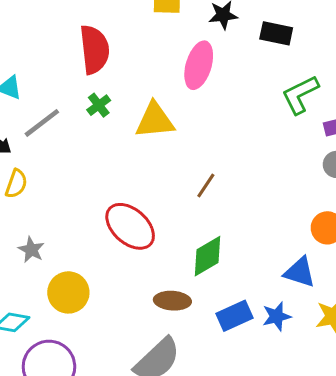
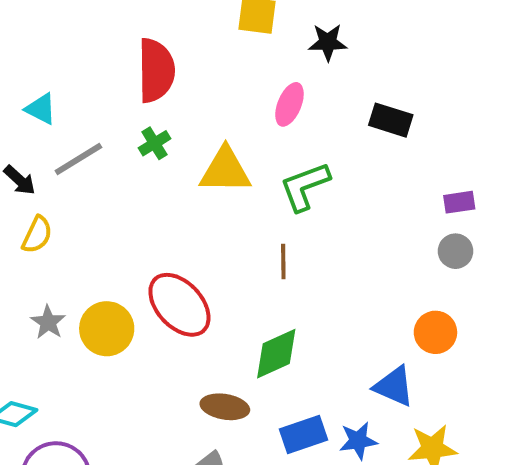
black rectangle: (276, 33) -> (391, 120), moved
pink ellipse: (199, 65) -> (289, 104), size x0.7
green L-shape: (300, 95) -> (305, 186), moved
brown line: (206, 185) -> (283, 262), turned -40
yellow circle: (68, 292) -> (107, 329), moved

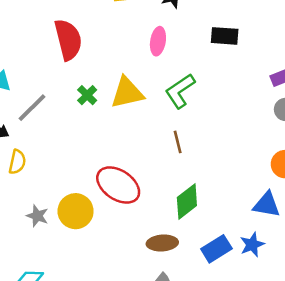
green cross: (154, 143) -> (87, 95), moved

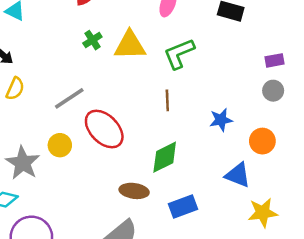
gray line: (32, 108) -> (69, 98), moved
yellow circle: (76, 211) -> (60, 145), size x0.7
gray star: (37, 216) -> (23, 163), moved, size x1.6
blue star: (252, 245) -> (221, 120), moved

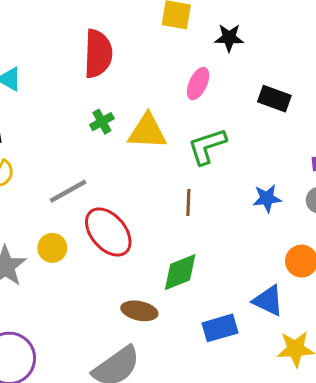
blue star: (221, 120) -> (267, 198), moved
blue rectangle: (183, 207) -> (220, 328), moved

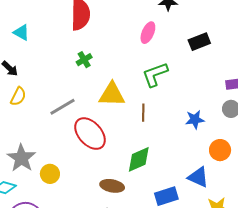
black rectangle: (274, 99) -> (199, 42), turned -40
yellow triangle: (147, 132) -> (112, 94), moved
blue star: (267, 198) -> (195, 120), moved
yellow circle: (52, 248) -> (50, 174), moved

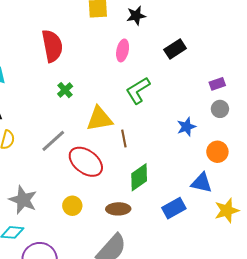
brown line: (143, 113) -> (124, 138), moved
yellow circle: (50, 174) -> (72, 206), moved

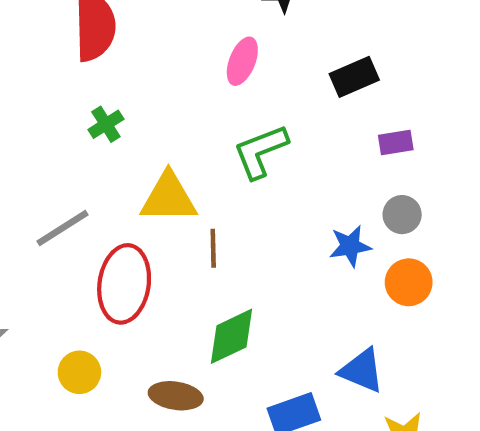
purple rectangle: (217, 84) -> (396, 143), moved
gray circle: (220, 109) -> (402, 215), moved
orange circle: (217, 152) -> (409, 282), moved
red ellipse: (86, 162) -> (124, 284), turned 52

